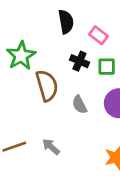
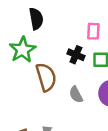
black semicircle: (66, 22) -> (36, 19), moved
pink rectangle: (99, 35) -> (93, 31), turned 56

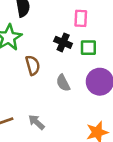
brown semicircle: (46, 77) -> (33, 65), size x0.7

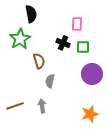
gray semicircle: (63, 83) -> (50, 81), moved, turned 40
gray arrow: (36, 122) -> (42, 106), turned 40

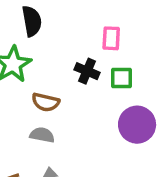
brown semicircle: (39, 61) -> (46, 102), turned 119
gray semicircle: (50, 81) -> (42, 135), moved, turned 88

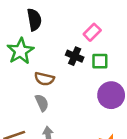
pink rectangle: (111, 38) -> (92, 32), turned 42
gray semicircle: (42, 135) -> (42, 103), turned 54

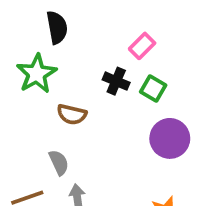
green square: (100, 61) -> (153, 88), turned 30
gray semicircle: (42, 103) -> (59, 162), moved

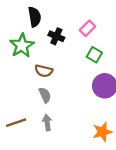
black cross: (116, 81) -> (56, 36), moved
gray semicircle: (59, 162) -> (45, 95), moved

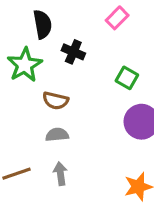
pink rectangle: (87, 28) -> (117, 18), moved
gray semicircle: (45, 95) -> (57, 135), turned -70

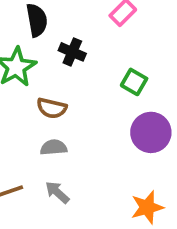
gray arrow: (60, 174) -> (57, 192), turned -40

